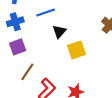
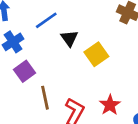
brown line: (27, 72) -> (45, 98), turned -30

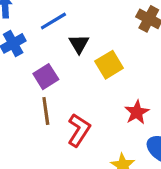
purple square: (25, 71) -> (46, 77), moved
red star: (110, 105) -> (137, 112), moved

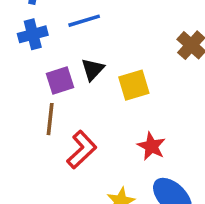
black triangle: (79, 44) -> (93, 69), moved
red star: (137, 112) -> (151, 146), turned -30

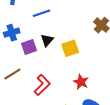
blue cross: (33, 34) -> (12, 33), moved
brown line: (50, 119) -> (12, 74), moved, turned 54

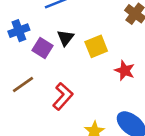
purple square: (29, 47) -> (43, 48), turned -35
red star: (81, 82) -> (125, 71), moved

